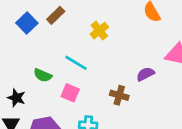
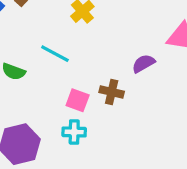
pink square: (70, 93) -> (78, 100), moved

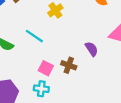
purple semicircle: (143, 63) -> (92, 49), turned 80

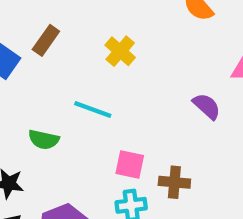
brown cross: (69, 65) -> (174, 182), moved

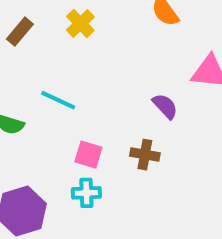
yellow cross: (120, 51) -> (80, 23), moved
brown cross: (174, 182) -> (145, 155), moved

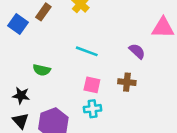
cyan line: (58, 100) -> (87, 51), moved

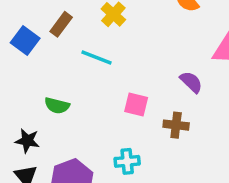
cyan line: (87, 51) -> (96, 58), moved
pink square: (92, 85) -> (136, 105), moved

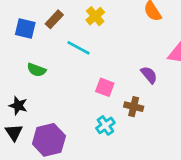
blue square: (25, 41) -> (25, 29), turned -30
green semicircle: (57, 106) -> (36, 70), moved
cyan cross: (127, 161) -> (105, 125), moved, turned -36

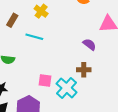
pink square: (105, 87) -> (45, 81), moved
cyan cross: (105, 125) -> (67, 88), size x1.5

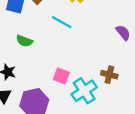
purple semicircle: (89, 44) -> (123, 33), moved

